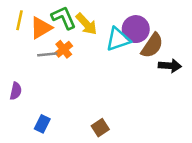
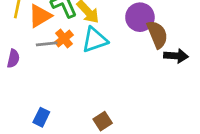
cyan triangle: (118, 39) -> (95, 40), moved
brown semicircle: (152, 45) -> (157, 34), turned -56
purple semicircle: (16, 91) -> (13, 58), moved

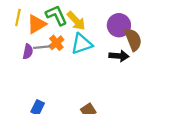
black arrow: (176, 56) -> (119, 56), moved
purple semicircle: (13, 58) -> (28, 52), moved

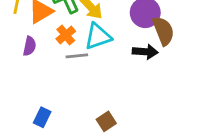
gray line: (42, 47) -> (77, 56), moved

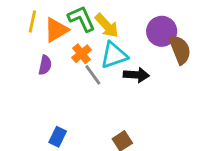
black arrow: (145, 52) -> (136, 75), moved
gray line: (77, 56) -> (93, 75), turned 60

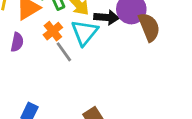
cyan triangle: (114, 55) -> (84, 33), turned -32
black arrow: (136, 75) -> (107, 17), moved

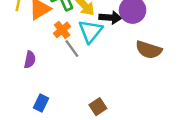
brown semicircle: (149, 27) -> (149, 50), moved, turned 130
purple semicircle: (17, 42) -> (30, 60), moved

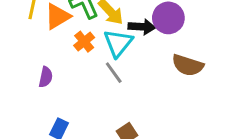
gray line: (72, 49) -> (114, 73), moved

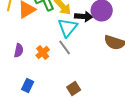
orange cross: (84, 42) -> (43, 52), moved

